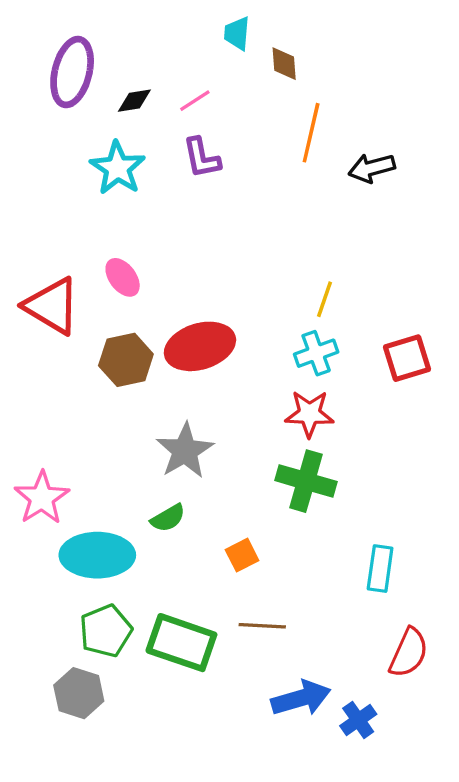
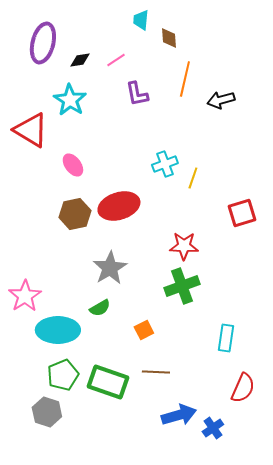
purple L-shape: (202, 158) -> (137, 94), moved
red triangle: (52, 306) -> (31, 130), moved
cyan cross: (316, 353) -> (165, 164), moved
green cross: (306, 481) -> (182, 286), turned -36

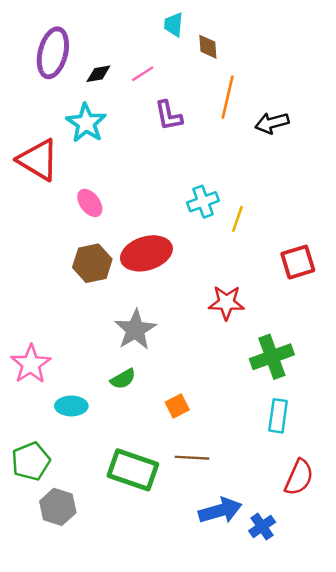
green cross: (182, 286) -> (272, 357), moved
cyan ellipse: (58, 330) -> (71, 406), size x0.6
green pentagon: (63, 375) -> (31, 461), moved

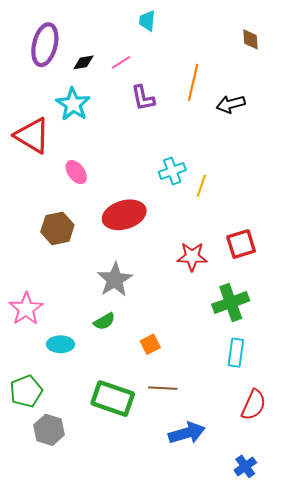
brown diamond: (208, 47) -> (251, 39), moved
red square: (298, 262) -> (241, 244), moved
brown hexagon: (92, 263) -> (57, 228), moved
blue cross: (262, 527) -> (245, 466), moved

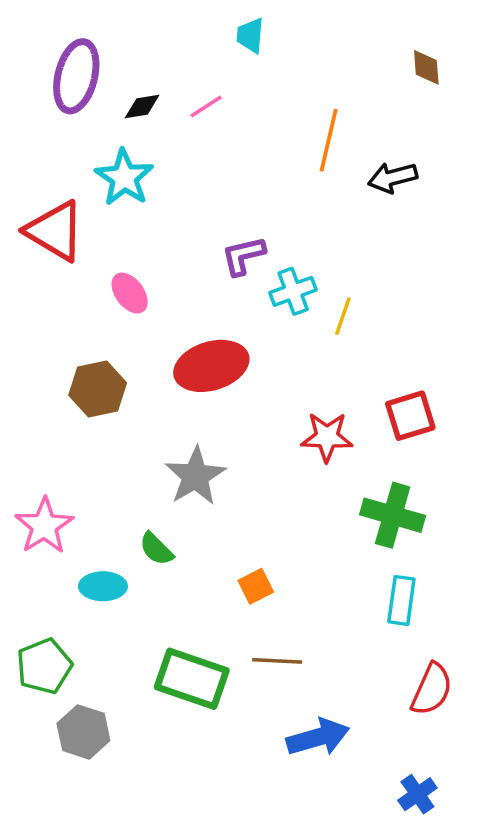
purple L-shape: (143, 98) -> (243, 256), moved, turned 88
green cross: (231, 303) -> (393, 515), turned 36
green semicircle: (104, 321) -> (156, 549), moved, turned 75

